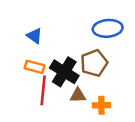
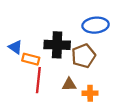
blue triangle: (34, 36) -> (15, 47), moved
black cross: (64, 72) -> (57, 45), moved, turned -30

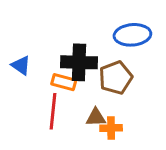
orange rectangle: (31, 59) -> (64, 82), moved
orange cross: (90, 93) -> (111, 128), moved

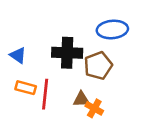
orange rectangle: (64, 82) -> (26, 88), moved
orange cross: (111, 128) -> (94, 108), turned 30

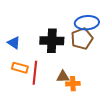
brown pentagon: (98, 66) -> (82, 39), moved
orange cross: (94, 108) -> (73, 84), turned -32

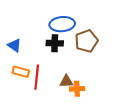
blue ellipse: (87, 23) -> (62, 24), moved
black cross: (52, 41) -> (55, 43), size x0.7

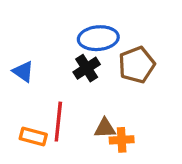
black cross: (55, 43) -> (87, 68), turned -35
orange rectangle: (21, 72) -> (33, 137), moved

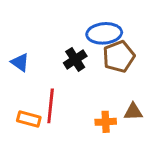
blue ellipse: (98, 38) -> (104, 33), moved
brown triangle: (105, 128) -> (133, 112), moved

